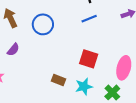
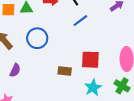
brown rectangle: (58, 80) -> (65, 71), moved

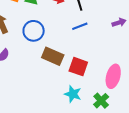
brown rectangle: (65, 71) -> (53, 56), moved, size x1.5
cyan star: (93, 88) -> (73, 94), turned 30

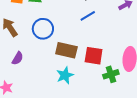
cyan star: (73, 94) -> (65, 75), moved, turned -30
green cross: (101, 101) -> (111, 74), moved, turned 35

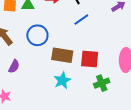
green cross: (111, 74) -> (102, 83), moved

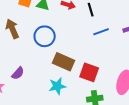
blue line: (81, 20) -> (101, 32), moved
purple semicircle: (14, 66) -> (18, 73), moved

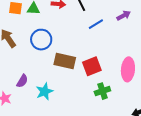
red square: (89, 72) -> (92, 66), turned -30
cyan star: (57, 86) -> (44, 91), moved

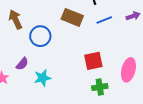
blue circle: (41, 40) -> (40, 36), moved
brown rectangle: (65, 61) -> (72, 17), moved

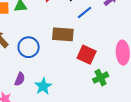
brown rectangle: (72, 17) -> (63, 34), moved
red square: (93, 61) -> (87, 55), turned -36

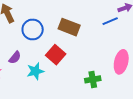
blue line: (84, 12) -> (110, 21), moved
red square: (87, 55) -> (56, 55), moved

